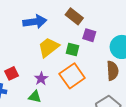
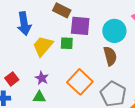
blue arrow: (35, 22) -> (24, 24), turned 100
purple square: (89, 35) -> (80, 26), size x1.5
orange square: (72, 76) -> (80, 82), moved

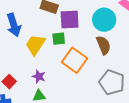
orange square: (80, 82) -> (75, 60), moved

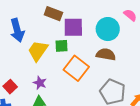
brown semicircle: (103, 45) -> (106, 54), turned -60

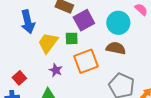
purple square: (73, 27) -> (84, 20), turned -30
orange square: (76, 68) -> (86, 61), turned 30
purple star: (40, 83) -> (56, 70), moved

